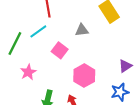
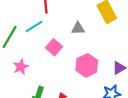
pink hexagon: (84, 76) -> (87, 65), moved

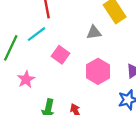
gray triangle: (78, 28) -> (94, 33), moved

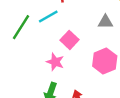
pink star: (26, 79) -> (55, 62), moved, turned -30

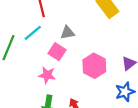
gray triangle: (105, 22) -> (67, 33), moved

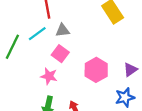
gray triangle: (67, 33) -> (63, 30), moved

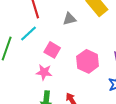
gray triangle: (63, 30) -> (69, 19), moved

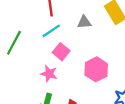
cyan line: (29, 34) -> (51, 31), moved

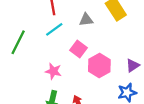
pink square: (61, 52) -> (78, 49), moved

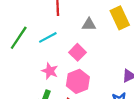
cyan line: (54, 29) -> (48, 37), moved
pink hexagon: (99, 65) -> (78, 81), moved

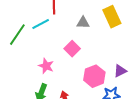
cyan line: (48, 37) -> (41, 24), moved
pink hexagon: (78, 81) -> (94, 76), moved

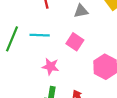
cyan line: (41, 24) -> (40, 35), moved, turned 42

